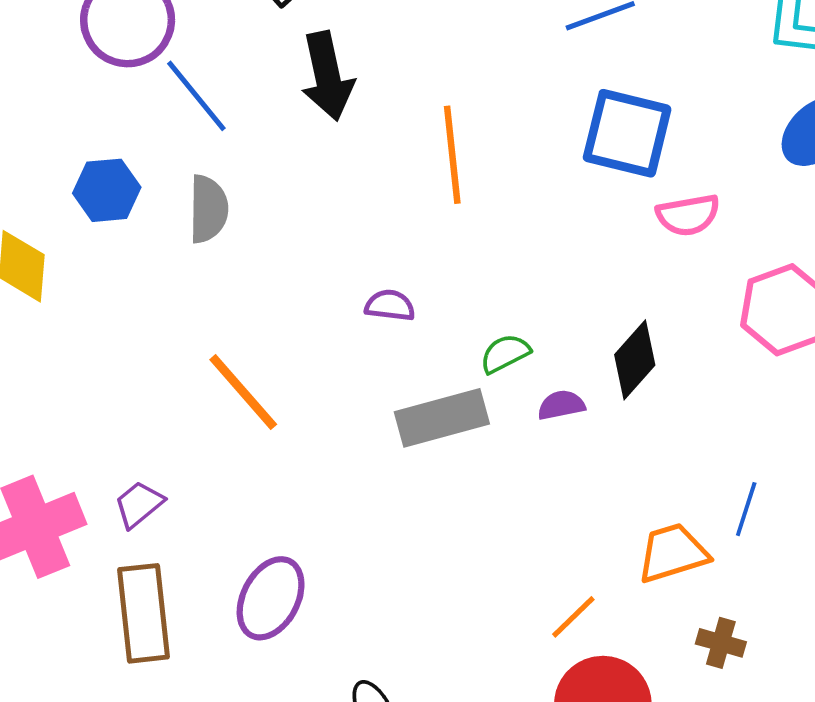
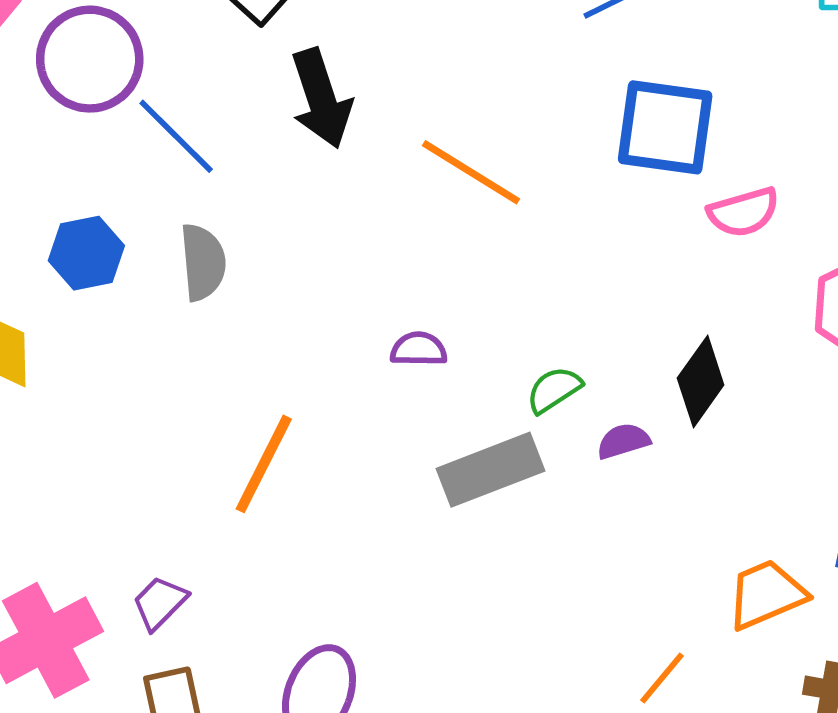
orange line: (452, 155) -> (471, 172), turned -46
orange line: (243, 392) -> (264, 464), turned 74

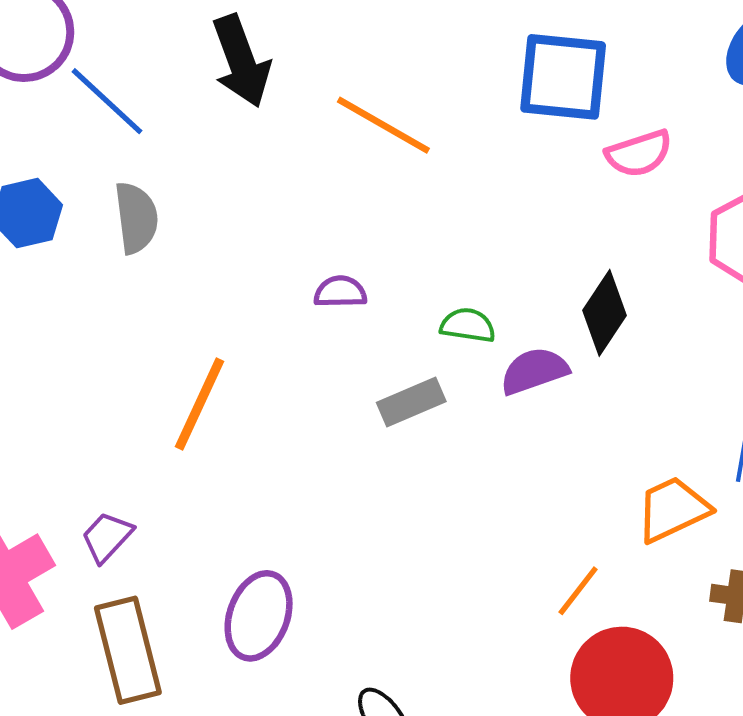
green semicircle: (554, 390) -> (468, 325), turned 44
purple semicircle: (623, 441) -> (534, 371), size x1.4
gray rectangle: (490, 470) -> (411, 402), size x0.7

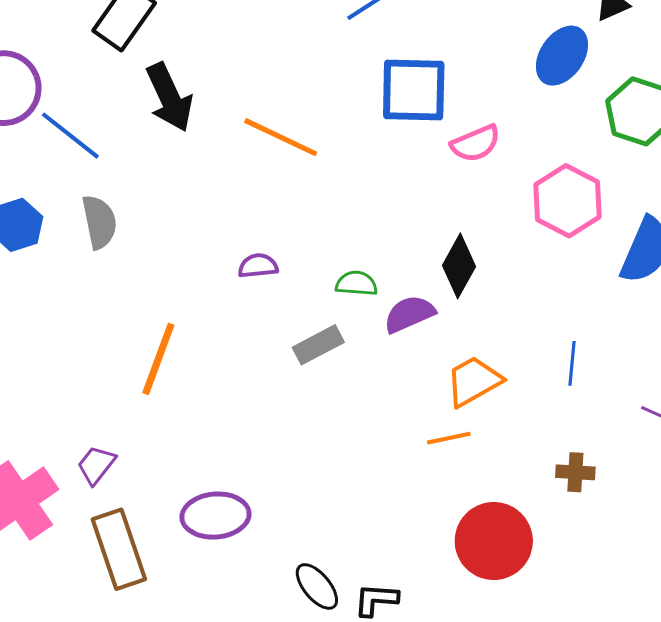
orange trapezoid: (673, 509) -> (474, 381), moved
orange line: (578, 591) -> (449, 438), moved, turned 45
purple ellipse: (259, 616) -> (215, 516), turned 70

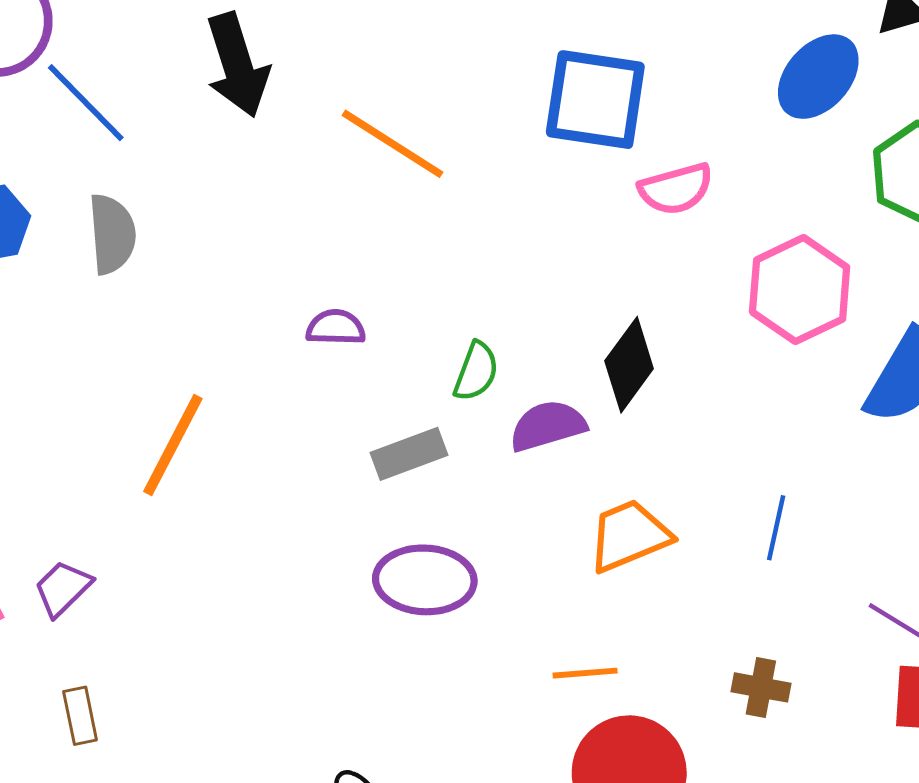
green semicircle: (356, 283) -> (476, 371), turned 99
orange line: (449, 438) -> (585, 673), moved
purple ellipse: (215, 516) -> (425, 580), moved
brown rectangle: (119, 549) -> (80, 716), size x0.5

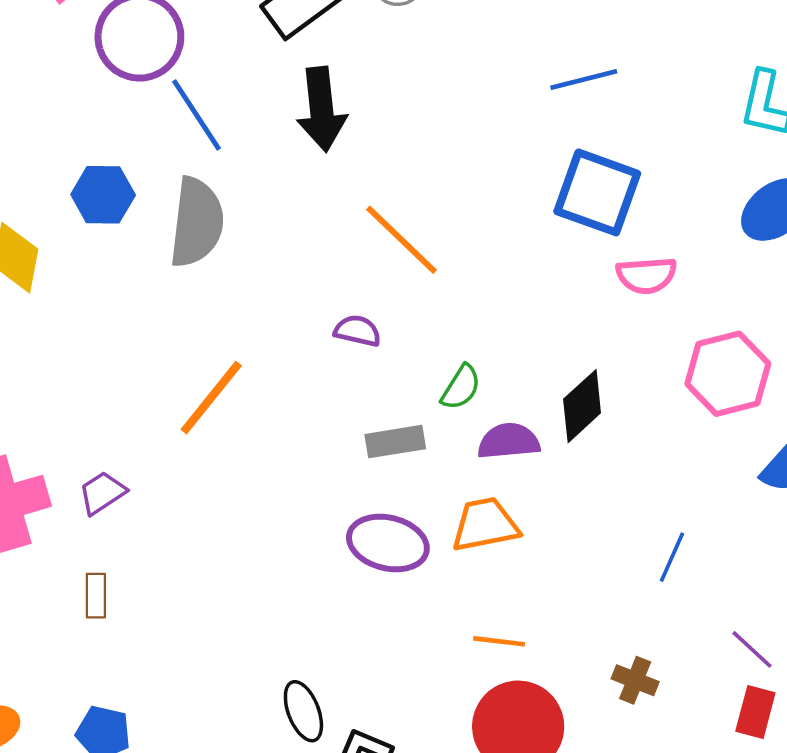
orange line: (392, 144) -> (401, 240), moved
gray semicircle: (112, 234) -> (197, 222), size x1.4
orange trapezoid: (629, 536) -> (485, 525), moved

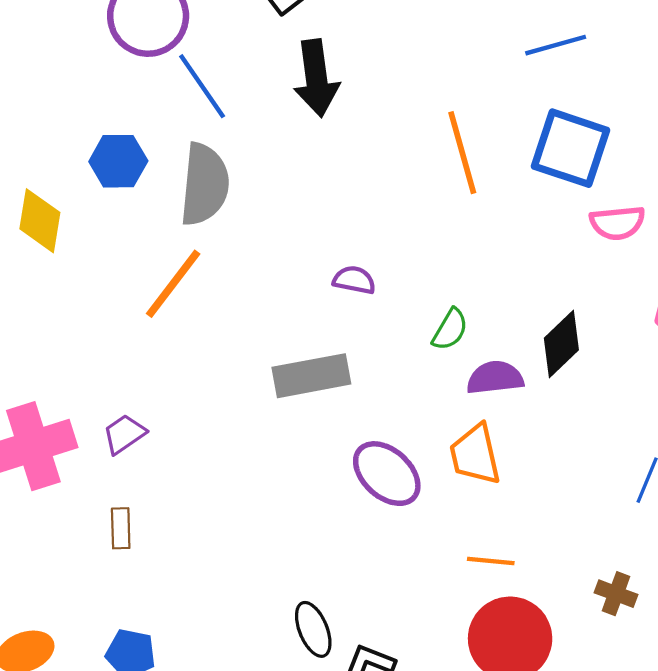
orange line: (401, 240) -> (462, 153), moved, turned 32
orange line: (211, 398) -> (173, 284), moved
gray rectangle: (395, 442) -> (311, 376), moved, size x1.4
orange trapezoid: (485, 525) -> (475, 455), turned -90
purple ellipse: (388, 543) -> (387, 474), turned 30

